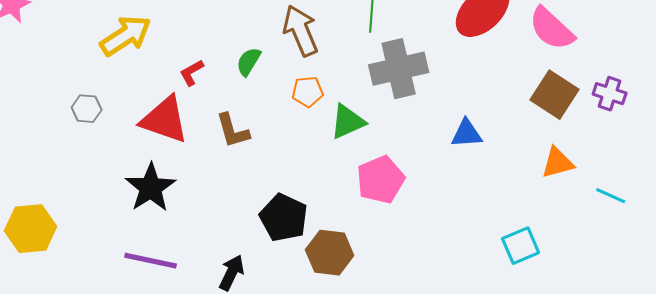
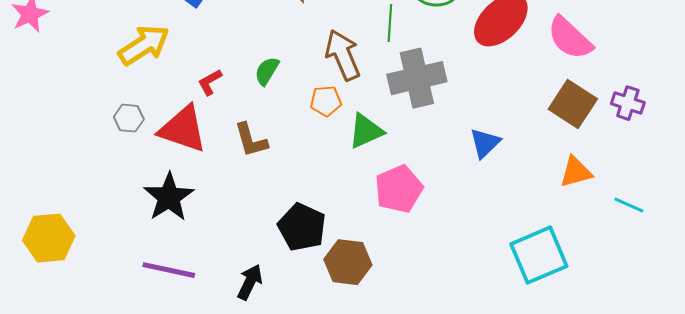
brown arrow: (301, 31) -> (343, 55), moved
gray hexagon: (87, 109) -> (129, 118), moved
blue triangle: (467, 134) -> (485, 143), turned -40
cyan square: (521, 246) -> (539, 255), size x1.5

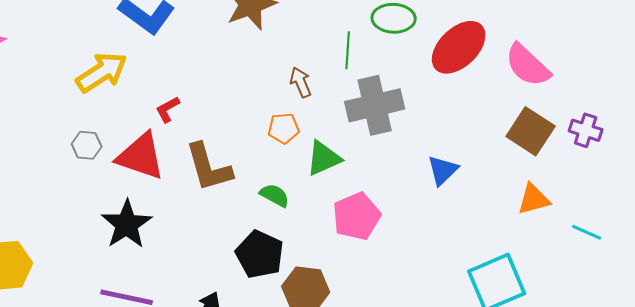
brown arrow: (343, 55) -> (301, 82), size x0.6
green semicircle: (267, 71) -> (275, 195), moved, turned 88
brown L-shape: (251, 140) -> (209, 167), size x1.4

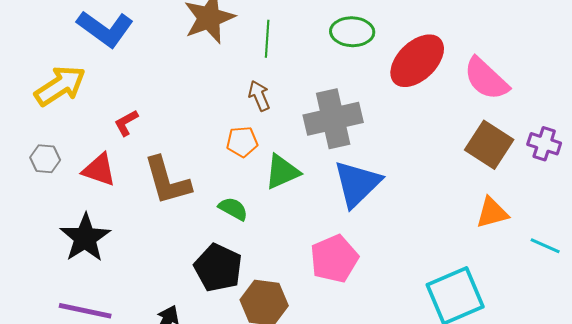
green line: (348, 50) -> (267, 39), moved
red triangle: (141, 156) -> (99, 170), size x0.7
blue triangle: (443, 170) -> (357, 184), moved, size x1.6
pink pentagon: (357, 216) -> (334, 259), moved

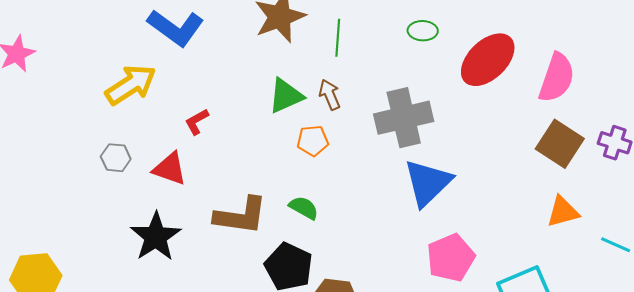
green ellipse: (352, 32) -> (423, 31), size x0.7
pink semicircle: (486, 79) -> (557, 78), turned -114
green triangle: (282, 172) -> (286, 96), moved
brown L-shape: (167, 181) -> (241, 216), moved, turned -66
pink pentagon: (334, 259) -> (451, 258), moved

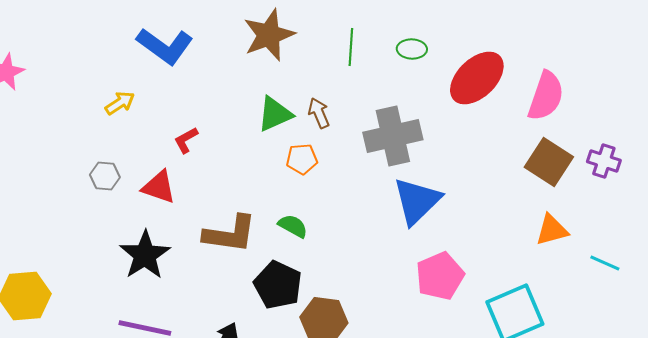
green line: (338, 38) -> (351, 47), moved
yellow arrow: (131, 85) -> (120, 103), size x0.6

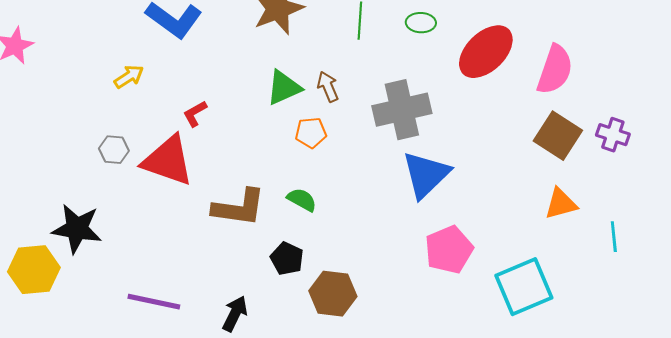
red triangle: (159, 187) -> (168, 161), size x1.5
black star: (145, 255) -> (77, 229), moved, turned -30
cyan line: (605, 263) -> (614, 237), turned 60
black pentagon: (278, 285) -> (287, 259), size x0.7

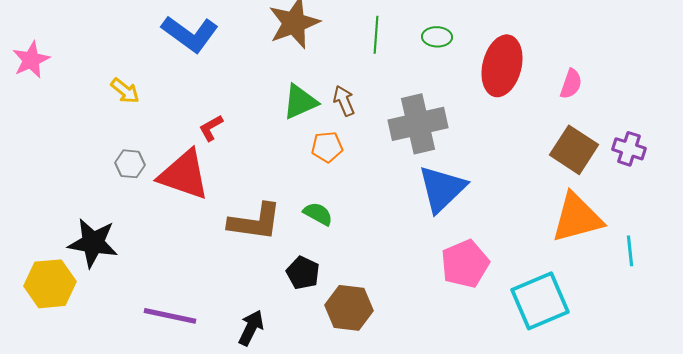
red ellipse: (486, 52) -> (502, 66), turned -32
pink semicircle: (555, 70) -> (571, 84), size x0.6
yellow arrow: (129, 77) -> (125, 91), moved, turned 72
orange triangle: (561, 204) -> (577, 218), size x1.6

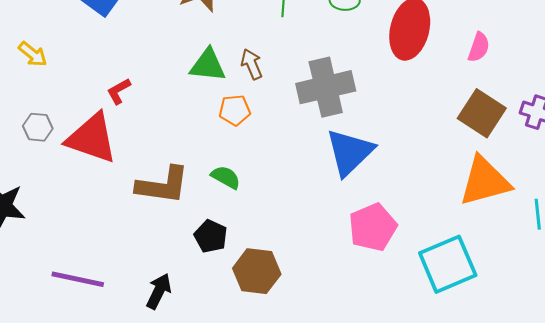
green triangle: (300, 102) -> (208, 65), turned 30

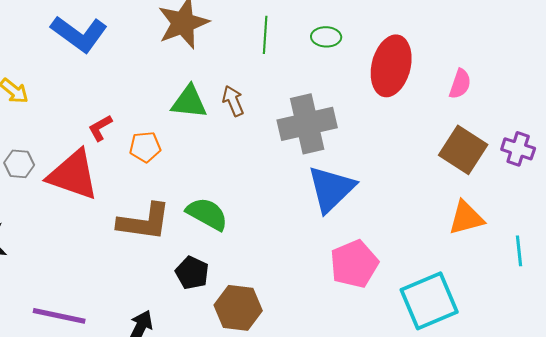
orange pentagon: (235, 110) -> (145, 147), moved
green semicircle: (226, 177) -> (207, 214), size x1.4
orange triangle: (485, 181) -> (466, 218), size x0.7

